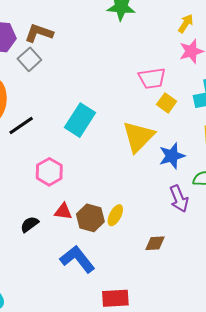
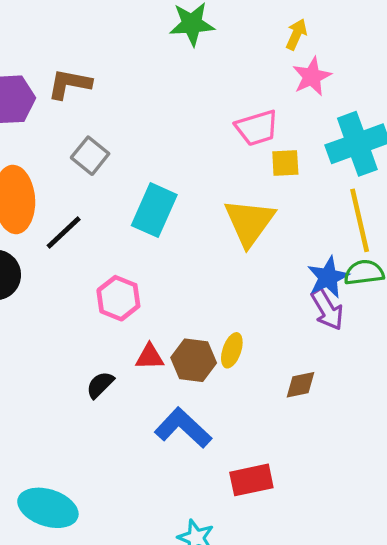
gray square: (29, 59) -> (90, 156), moved
yellow square: (167, 103) -> (285, 163), turned -30
blue star: (172, 156) -> (328, 277), moved

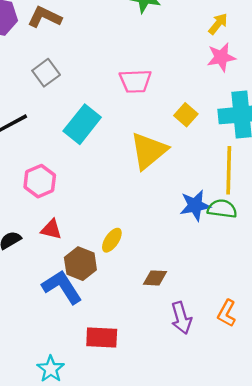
pink trapezoid: (257, 128) -> (135, 81), moved
yellow square: (285, 163) -> (186, 115), turned 30
purple arrow: (327, 309) -> (181, 318), moved
brown hexagon: (194, 360) -> (80, 264), moved

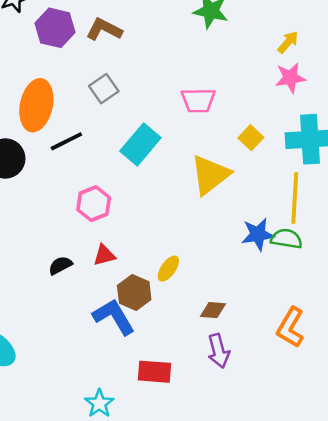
red triangle: (51, 229) -> (104, 255), turned -30
orange L-shape: (227, 313) -> (290, 327), moved, size x1.4
purple arrow: (181, 318) -> (219, 351), moved

